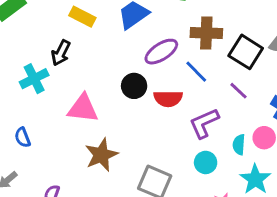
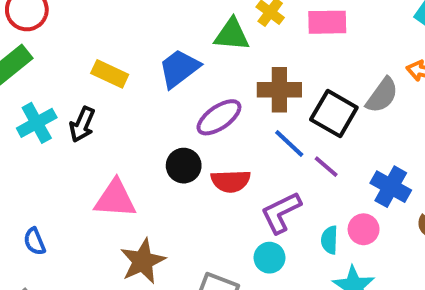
blue line: (196, 72) -> (289, 144), moved
cyan cross: (34, 79) -> (37, 123), moved
cyan circle: (206, 162) -> (270, 258), moved

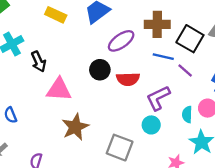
black arrow: (82, 124) -> (39, 62), moved, turned -48
blue line: (289, 144) -> (163, 57), turned -30

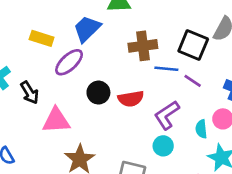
brown cross: (157, 24) -> (143, 46), moved
purple ellipse: (121, 41) -> (69, 62), moved

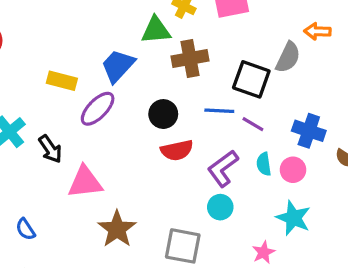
brown cross: (143, 46) -> (190, 58), moved
black circle: (98, 93) -> (163, 114), moved
cyan semicircle: (201, 129) -> (264, 164), moved

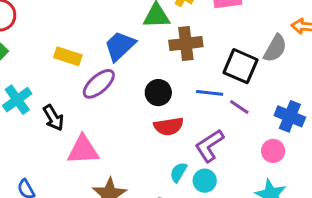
cyan semicircle: (264, 164) -> (178, 172), moved, turned 35

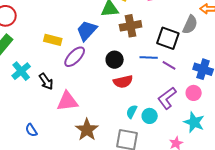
purple L-shape: (209, 146) -> (167, 98), moved

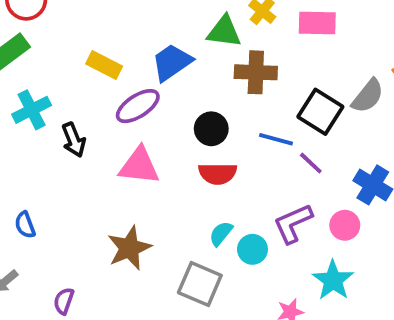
pink triangle: (67, 101) -> (139, 166), moved

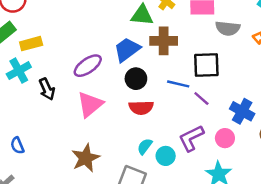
blue trapezoid: (172, 62) -> (127, 50), moved
yellow rectangle: (104, 65) -> (31, 44), moved, turned -40
gray semicircle: (368, 96) -> (228, 28), moved, turned 60
black square: (320, 112) -> (206, 65), turned -32
pink triangle: (139, 166) -> (90, 104), turned -44

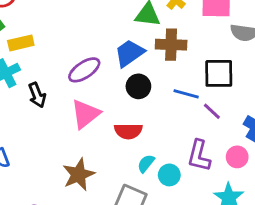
red semicircle: (141, 108) -> (128, 131), moved
purple L-shape: (191, 138) -> (199, 156), turned -52

